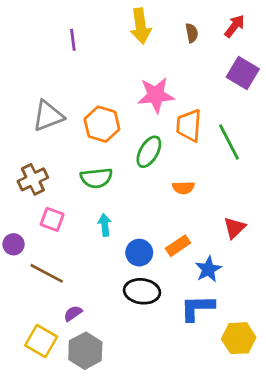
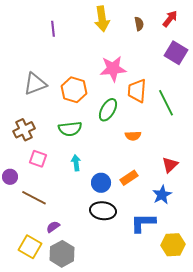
blue star: (208, 269) -> (162, 195), moved

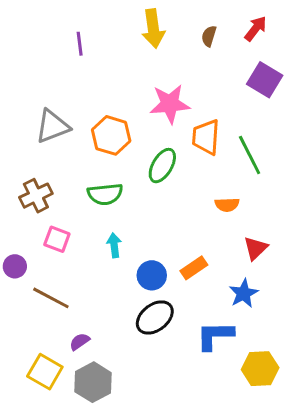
brown semicircle: (139, 24) -> (209, 36), turned -152
orange semicircle: (133, 136) -> (227, 205), moved
black ellipse: (103, 211) -> (155, 317), turned -45

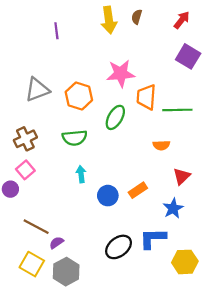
brown semicircle: (209, 36) -> (137, 17), moved
green line: (250, 155) -> (177, 110), turned -64
pink square: (57, 239) -> (25, 170), moved, turned 30
brown line: (51, 298) -> (36, 227), moved
black ellipse: (155, 317) -> (119, 247), moved

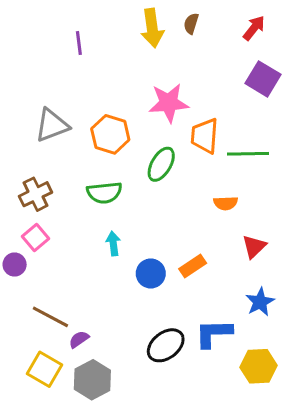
blue star: (173, 208) -> (260, 302), moved

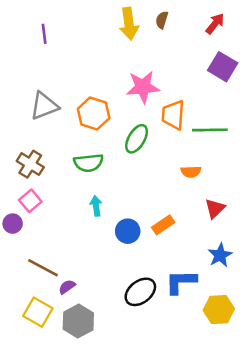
purple line: (79, 43) -> (44, 34), moved
brown cross: (35, 194) -> (30, 164), turned -32

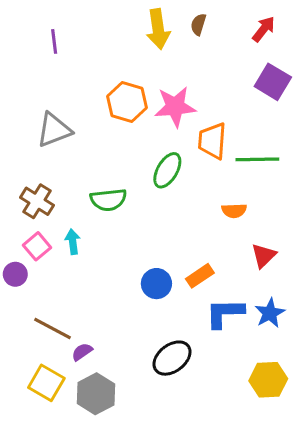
orange hexagon: (94, 114) -> (127, 102), moved
cyan arrow: (96, 206) -> (73, 242), moved
blue L-shape: (181, 282) -> (225, 313), moved

